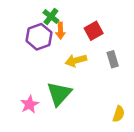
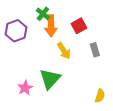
orange arrow: (60, 31) -> (51, 26), size x1.5
purple hexagon: (39, 37) -> (16, 31), moved
yellow arrow: (76, 60) -> (64, 51), turned -108

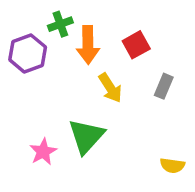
green cross: (43, 14) -> (60, 24), moved, turned 32
gray rectangle: (95, 50) -> (164, 86), turned 40
yellow semicircle: (100, 96) -> (172, 165), turned 80

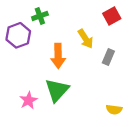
orange arrow: (88, 45) -> (58, 56), moved
red square: (136, 45) -> (112, 16), moved
yellow arrow: (110, 88) -> (86, 39), moved

